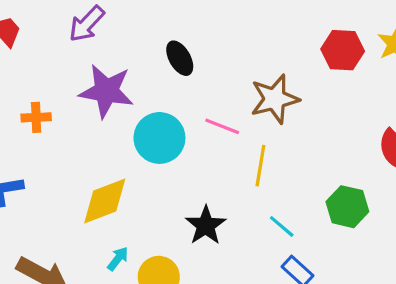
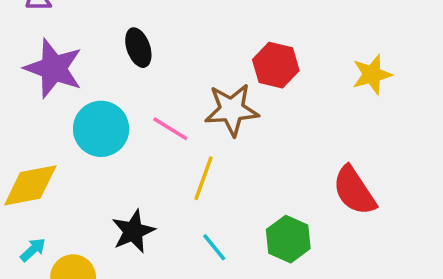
red hexagon: (343, 50) -> (276, 65), moved

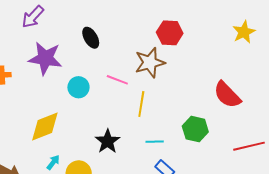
yellow star: (372, 74) -> (244, 32), moved
cyan circle: (101, 129) -> (79, 87), size x0.7
cyan line: (214, 247) -> (155, 142), turned -42

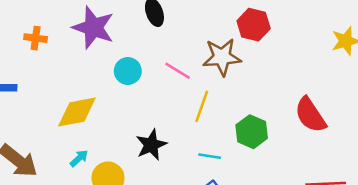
green hexagon: (195, 129) -> (252, 132), moved

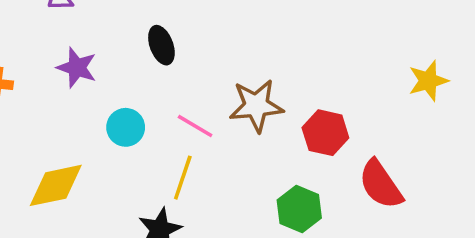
red hexagon: (254, 25) -> (325, 133), moved
purple star: (93, 28) -> (77, 68), size x0.7
yellow line: (202, 106) -> (183, 178), moved

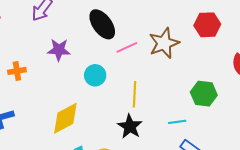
black ellipse: (161, 45) -> (102, 24), size x1.4
pink line: (195, 126) -> (127, 47), moved, turned -40
red hexagon: (325, 133) -> (207, 25), moved

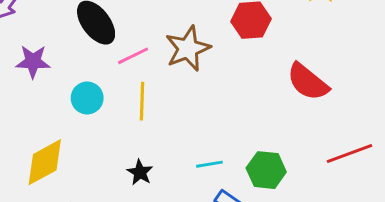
yellow line: (134, 94) -> (142, 101), moved
green hexagon: (204, 94) -> (266, 170), moved
black star: (130, 127) -> (140, 172), size x0.7

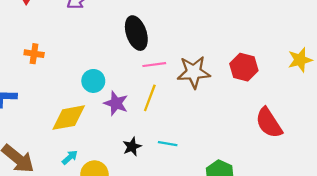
purple star: (33, 62) -> (116, 103), moved
cyan circle: (87, 98) -> (93, 81), moved
cyan line: (209, 164) -> (168, 144), moved

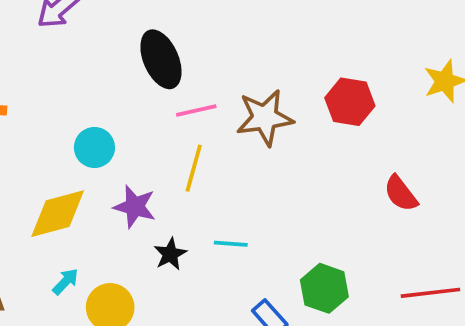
purple star: (116, 103) -> (135, 207), moved
red semicircle: (269, 123) -> (401, 193), size x0.7

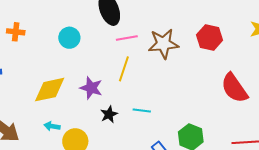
cyan circle: (94, 147) -> (69, 38), moved
red semicircle: (401, 193) -> (234, 88), size x1.5
cyan arrow: (65, 281) -> (52, 126), turned -126

